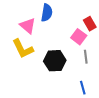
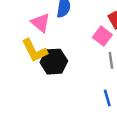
black hexagon: (55, 61) -> (54, 62), moved

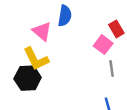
black hexagon: (54, 62) -> (28, 78), moved

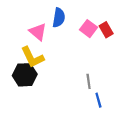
pink square: (103, 45) -> (89, 29), moved
gray line: (112, 69) -> (89, 81), moved

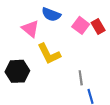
blue semicircle: (59, 18) -> (51, 14), turned 102
yellow L-shape: (32, 57) -> (49, 54), moved

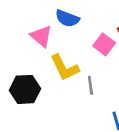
pink square: (81, 25) -> (104, 44), moved
gray line: (81, 78) -> (90, 85), moved

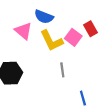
yellow L-shape: (65, 68) -> (51, 41), moved

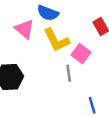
pink square: (73, 37) -> (81, 54), moved

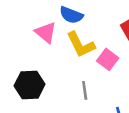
gray line: (69, 73) -> (85, 90), moved

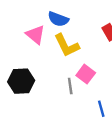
pink square: (108, 59) -> (86, 74), moved

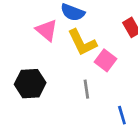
pink square: (86, 74) -> (106, 60), moved

